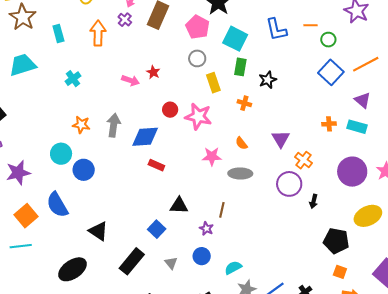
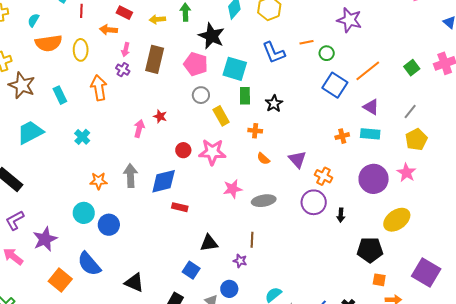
pink arrow: (131, 80) -> (139, 128), turned -84
orange semicircle: (241, 143) -> (263, 159), moved
blue circle: (202, 256) -> (229, 289), moved

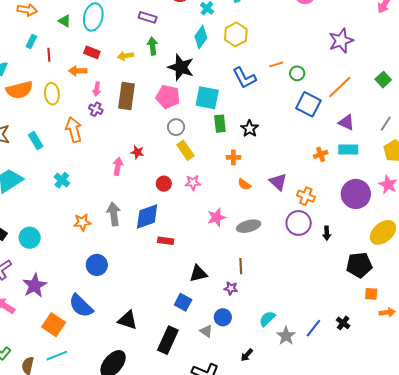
purple star: (349, 20) -> (341, 41), moved, turned -30
yellow rectangle: (221, 116) -> (185, 150), moved
pink star: (212, 152) -> (193, 183), size x0.6
cyan circle: (84, 213) -> (30, 238), moved

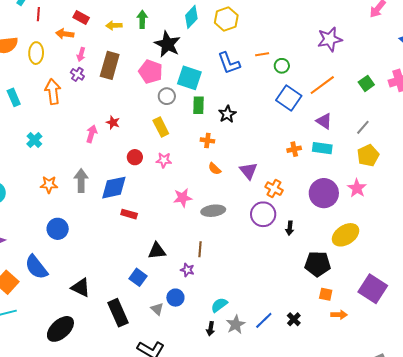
gray circle: (176, 127) -> (167, 96), moved
black rectangle: (168, 340) -> (118, 313), turned -56
black arrow: (247, 355) -> (211, 329), moved, turned -40

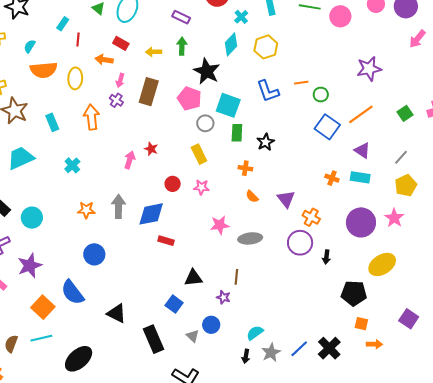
orange cross: (294, 149) -> (332, 178), turned 32
purple square: (373, 289) -> (409, 319), size x0.7
black cross: (294, 319) -> (329, 348), size x1.6
black ellipse: (60, 329) -> (79, 359), moved

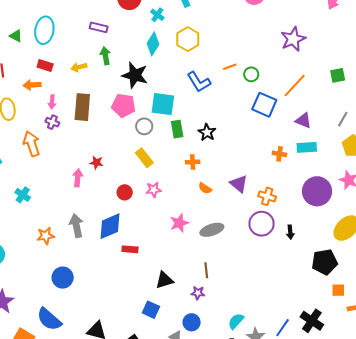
green square: (405, 113) -> (338, 75), turned 35

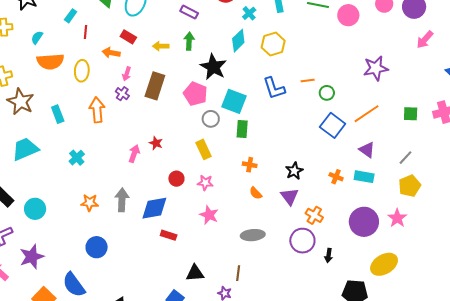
black star: (207, 132) -> (294, 171), moved
pink star: (179, 223) -> (209, 215), moved, turned 30

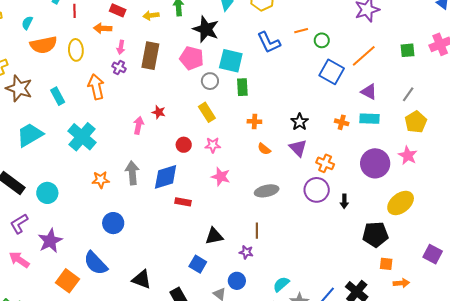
cyan cross: (77, 158) -> (82, 137), size x1.8

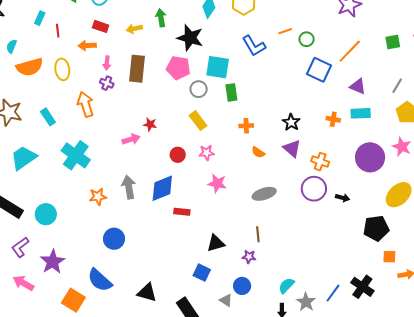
pink arrow: (138, 125) -> (131, 139), turned 66
black arrow: (344, 201) -> (342, 198), turned -72

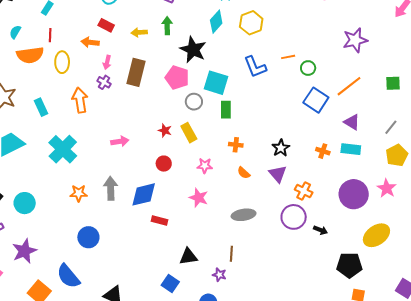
red line: (58, 31) -> (50, 35), moved
red star: (150, 124) -> (165, 131), moved
pink star: (207, 153) -> (205, 166), moved

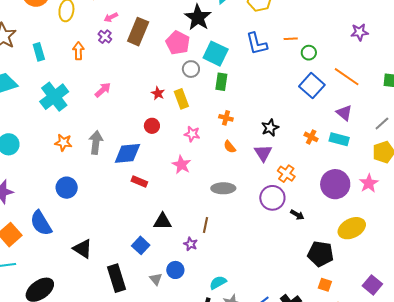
purple star: (355, 40) -> (360, 32), size x0.7
pink arrow: (107, 62) -> (111, 17), turned 40
orange line: (349, 86) -> (347, 77), turned 64
orange arrow: (80, 100) -> (78, 51), size x0.7
pink arrow: (120, 141) -> (103, 90), moved, turned -42

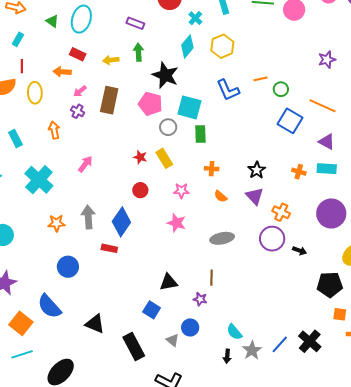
blue diamond: (127, 153) -> (121, 222), turned -40
red rectangle: (139, 182) -> (109, 248), moved
cyan semicircle: (218, 283) -> (234, 332), turned -90

